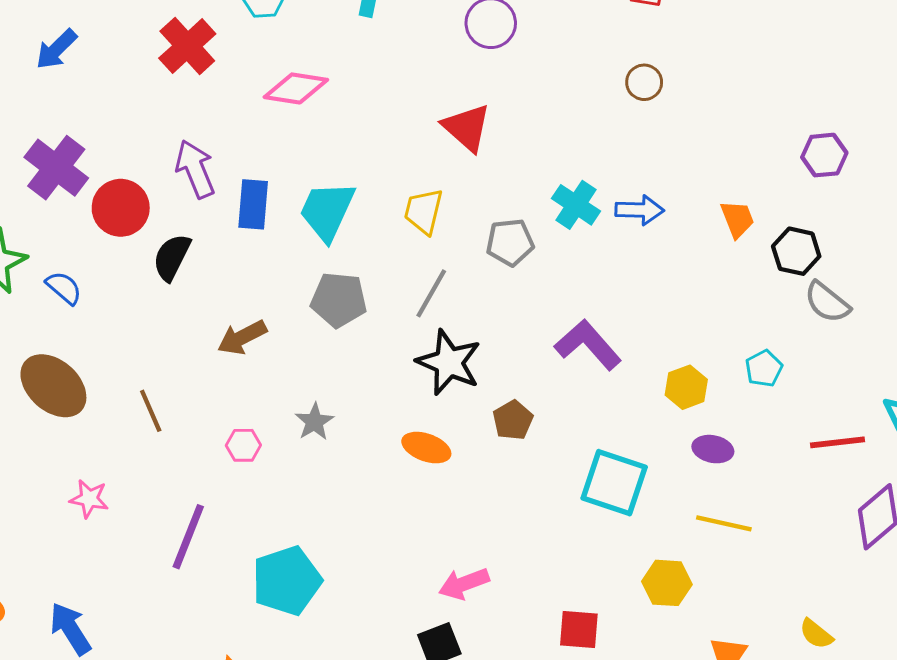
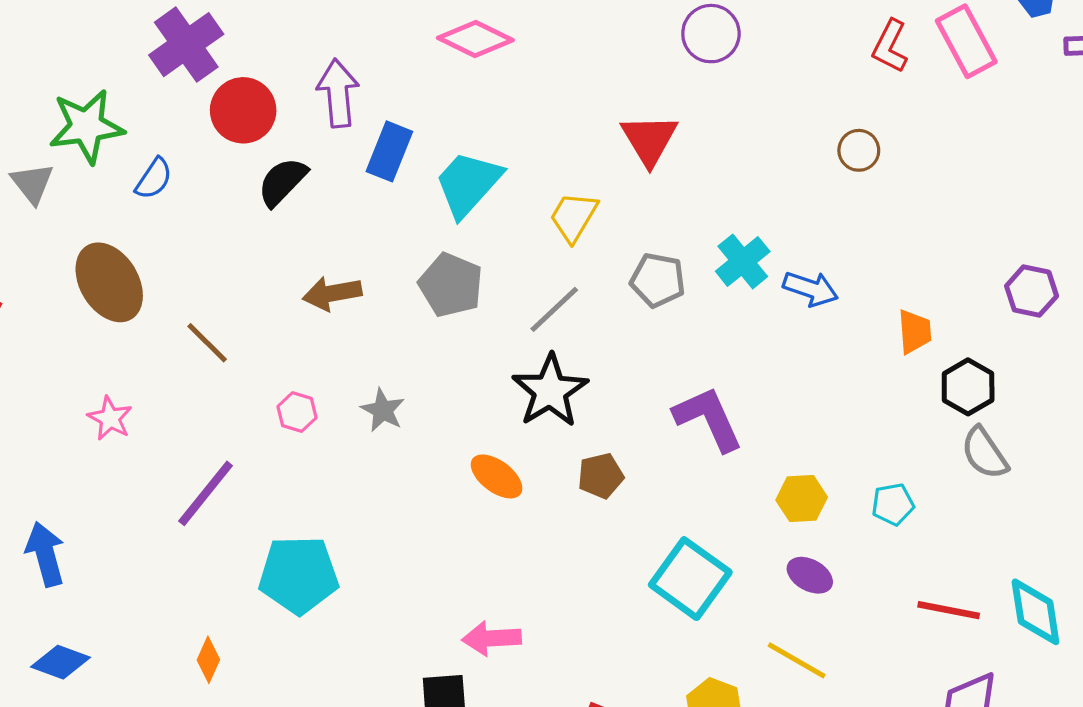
blue semicircle: (64, 288) -> (154, 179), turned 66
brown line: (151, 411) -> (207, 343), turned -39
gray star: (314, 422) -> (383, 410), turned -30

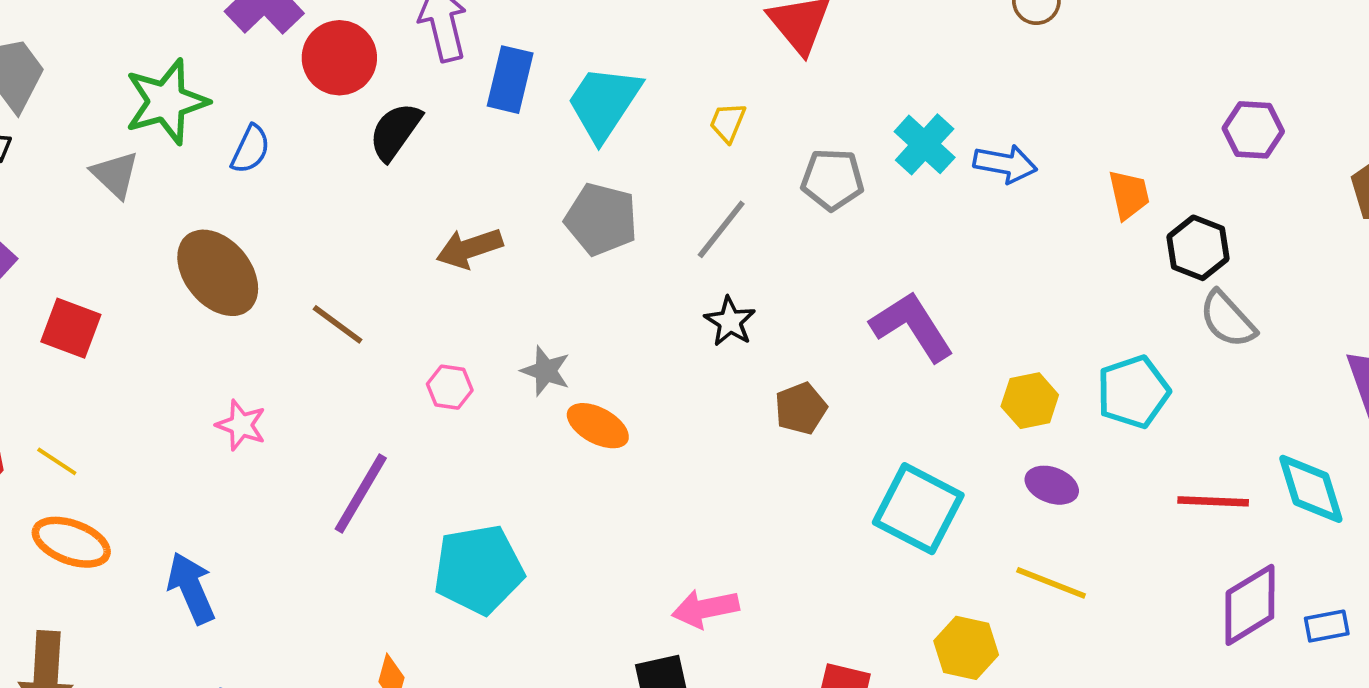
yellow trapezoid: (574, 217) -> (728, 122), size x0.7
black star: (550, 391) -> (730, 321), size x0.6
orange ellipse: (497, 476) -> (598, 426), moved
cyan pentagon: (893, 504) -> (1133, 392), size x1.5

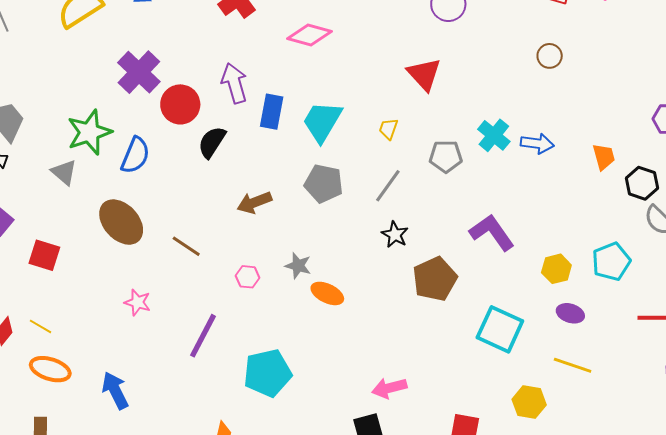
blue semicircle: (251, 149) -> (135, 155), size x1.4
brown pentagon: (801, 408) -> (435, 279), size x1.6

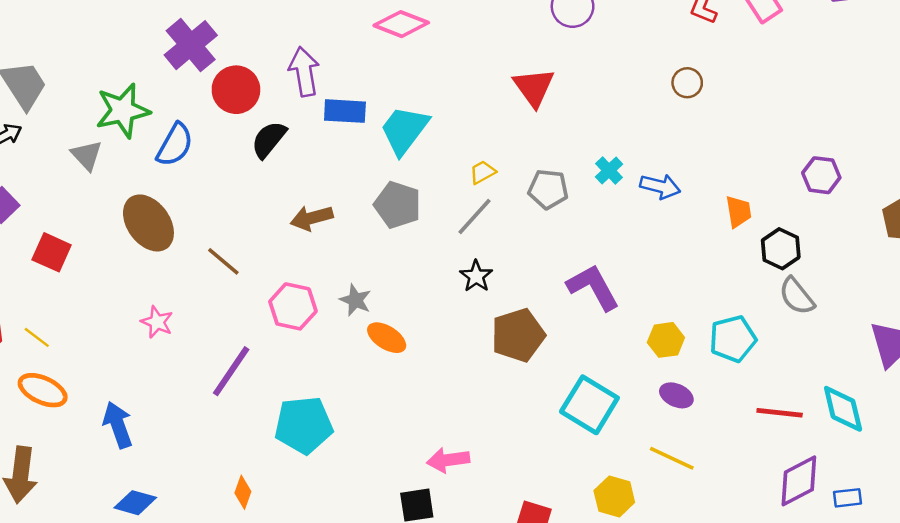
blue rectangle: (272, 112) -> (345, 111), turned 76
yellow trapezoid: (388, 129) -> (483, 172), moved, turned 35
cyan cross: (494, 135) -> (609, 171), size x0.7
pink hexagon: (248, 277) -> (293, 306), size x1.6

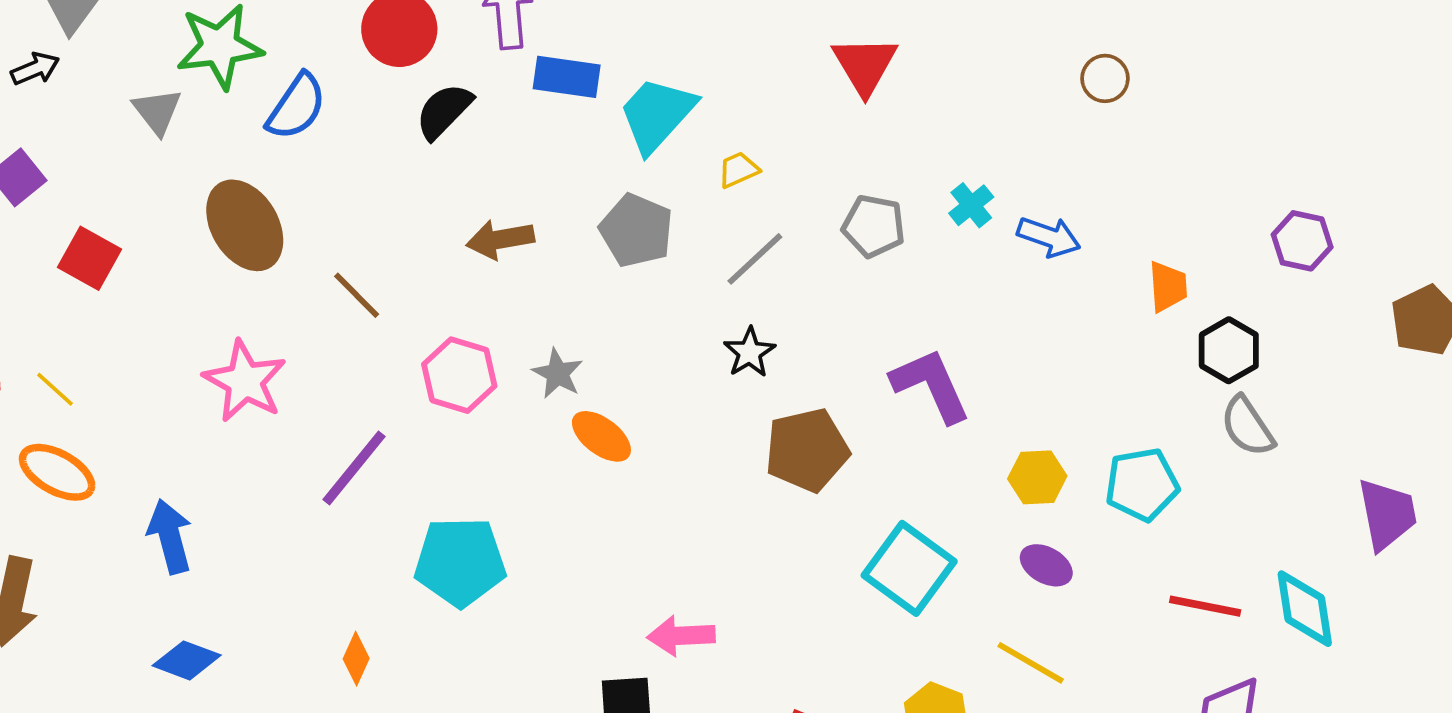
yellow trapezoid: (483, 172) -> (738, 170), moved
pink star: (157, 322) -> (245, 381), size x1.6

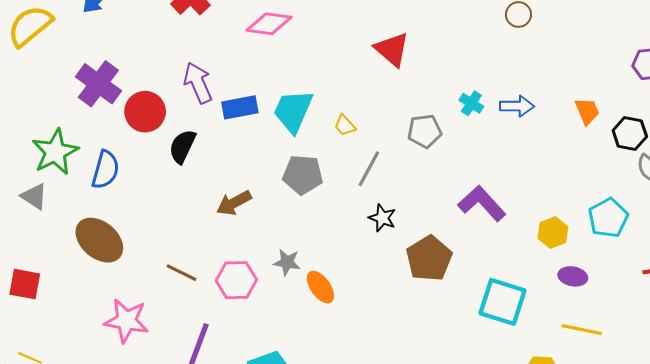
yellow trapezoid: (738, 170) -> (345, 125), turned -90
brown line: (357, 295) -> (181, 273), moved
orange ellipse: (601, 436) -> (320, 287), turned 36

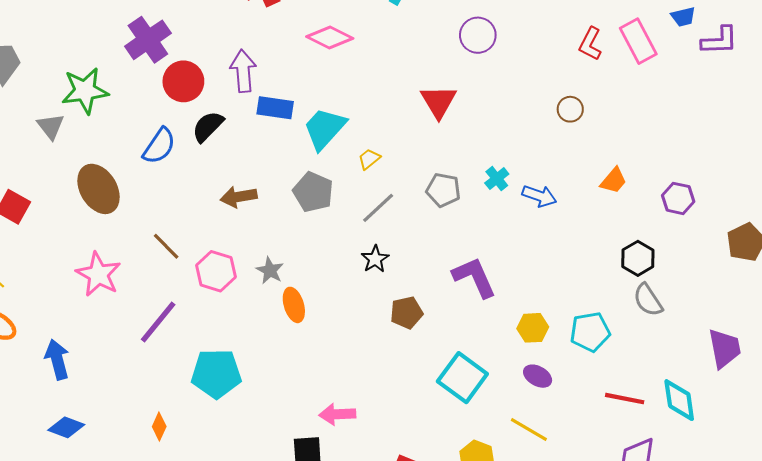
orange trapezoid: (587, 111) -> (614, 181), moved, turned 44
yellow trapezoid: (345, 125) -> (369, 159), turned 75
blue semicircle: (105, 170) -> (159, 146), moved
brown pentagon: (429, 258) -> (407, 313), size x0.7

